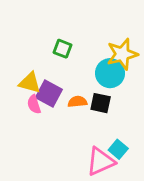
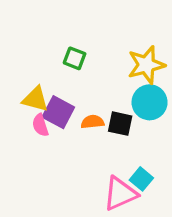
cyan circle: (110, 73) -> (150, 102), moved

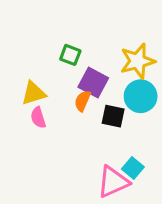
yellow triangle: (35, 99) -> (34, 93), turned -32
purple square: (58, 112) -> (93, 82), moved
orange semicircle: (92, 122) -> (82, 101), moved, turned -60

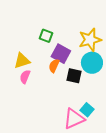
pink semicircle: (38, 118) -> (25, 77), turned 40

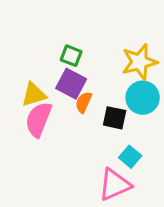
purple square: (61, 54) -> (71, 84), moved
pink semicircle: (25, 77) -> (38, 119), size x1.6
cyan square: (87, 110) -> (130, 157), moved

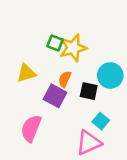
yellow star: (139, 62) -> (73, 48), moved
purple square: (71, 84) -> (55, 96), moved
pink semicircle: (38, 119) -> (31, 128), moved

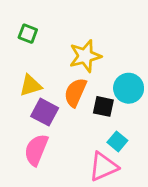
green square: (55, 43) -> (28, 34), moved
orange semicircle: (65, 79) -> (75, 92), size x1.5
purple square: (55, 96) -> (45, 112), moved

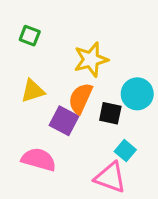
purple square: (45, 112) -> (64, 121), moved
pink semicircle: (36, 150) -> (39, 160), turned 84
pink triangle: (103, 167) -> (110, 177), turned 44

